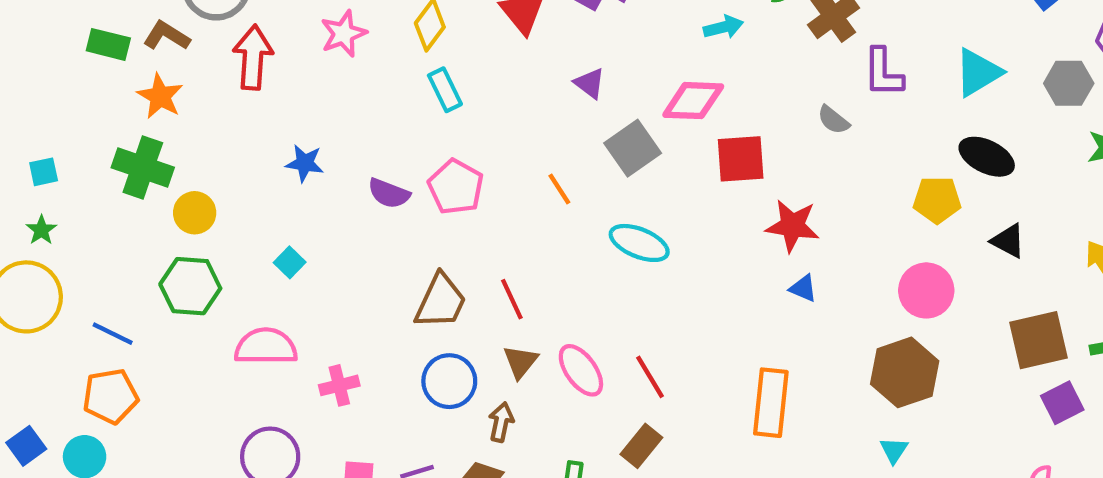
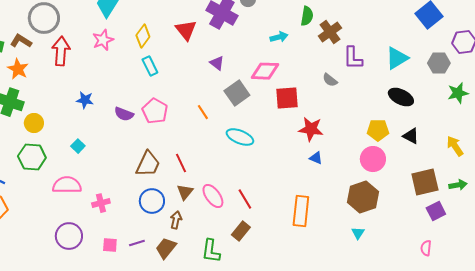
yellow pentagon: (937, 200) -> (378, 130), moved

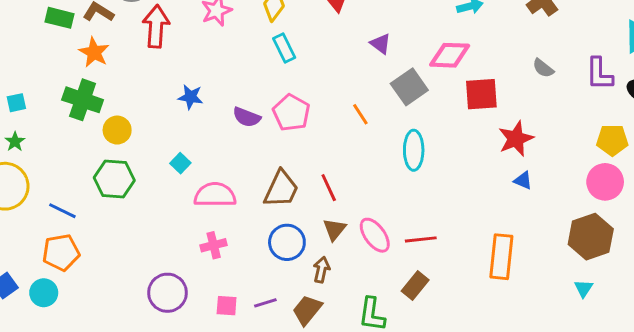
purple L-shape: (353, 58) -> (599, 74), moved
red star: (311, 129) -> (516, 139), turned -30
cyan ellipse: (240, 137) -> (414, 150), turned 68
pink semicircle: (67, 185) -> (215, 195), moved
red line: (245, 199) -> (421, 239), turned -65

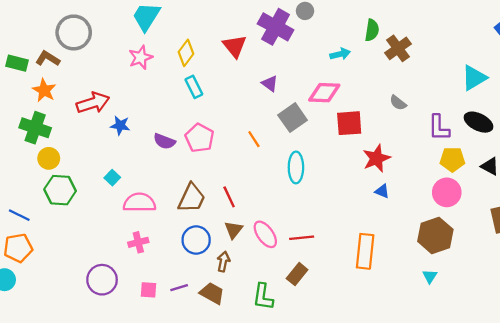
red arrow: (156, 26) -> (93, 103), moved, turned 68
purple L-shape: (599, 74) -> (439, 128), moved
yellow circle: (117, 130) -> (49, 158), moved
brown trapezoid: (307, 310) -> (212, 293), turned 80

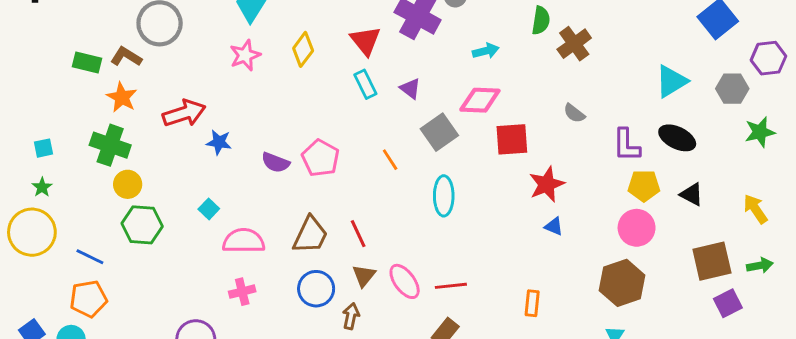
cyan arrow: (340, 54) -> (486, 51), moved
cyan rectangle: (194, 87) -> (365, 84), moved
orange rectangle: (365, 251) -> (532, 303), size x0.6

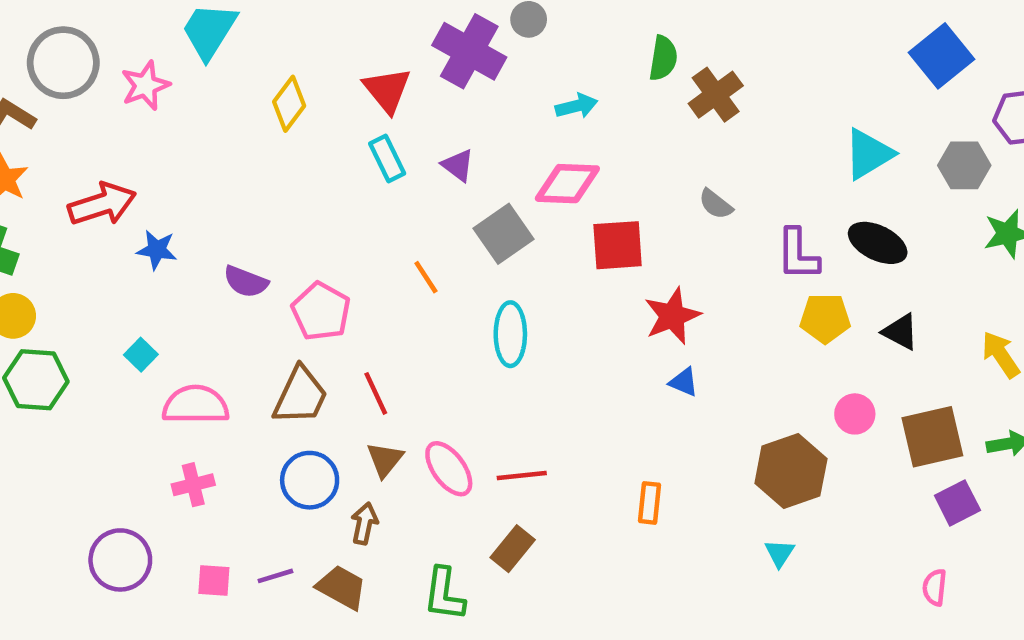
pink star: (245, 55) -> (145, 86), moved
pink pentagon: (320, 158) -> (321, 311), moved
pink circle: (637, 228) -> (855, 414), moved, size x0.7

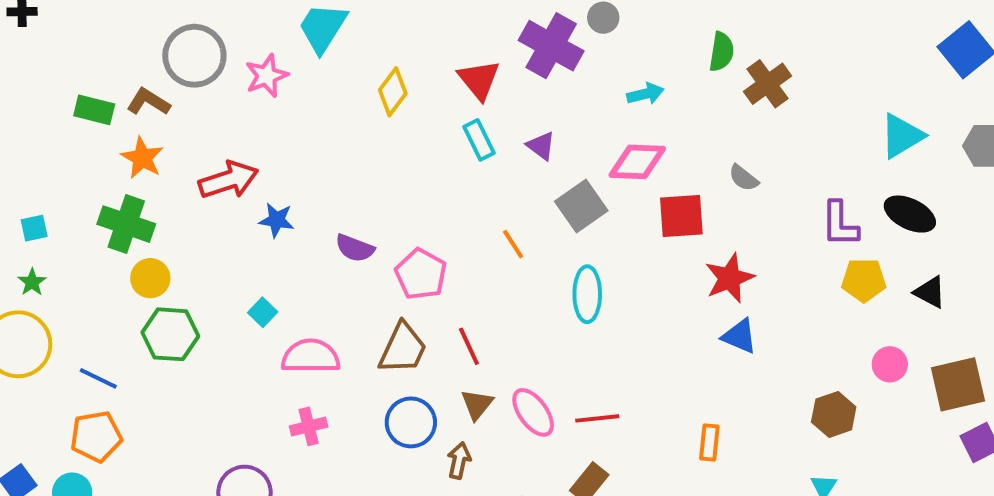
gray semicircle: (716, 204) -> (744, 178), moved
blue triangle: (684, 382) -> (740, 336), size x1.4
brown hexagon: (791, 471) -> (834, 414), size x0.7

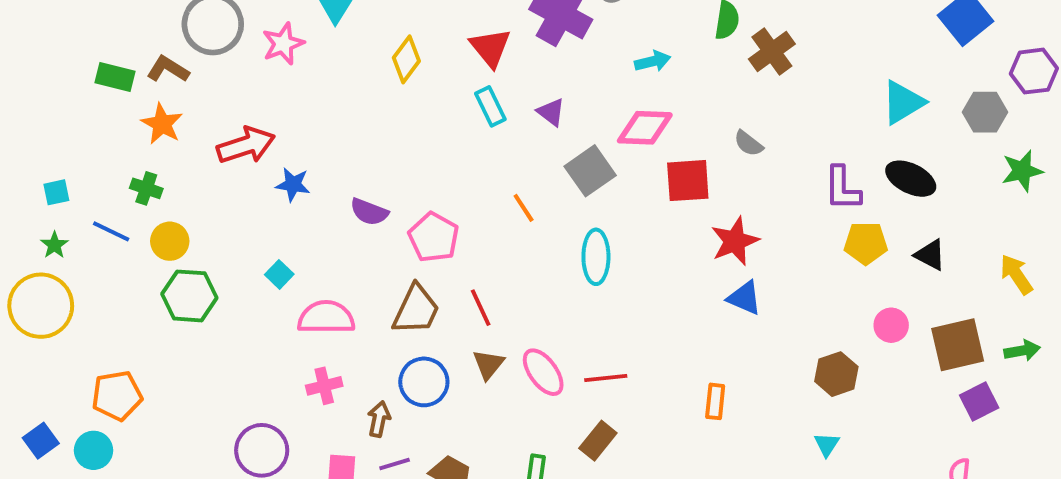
green cross: (126, 224) -> (146, 188), size x0.6
blue line: (98, 378) -> (111, 231), moved
brown arrow: (459, 461) -> (379, 419), moved

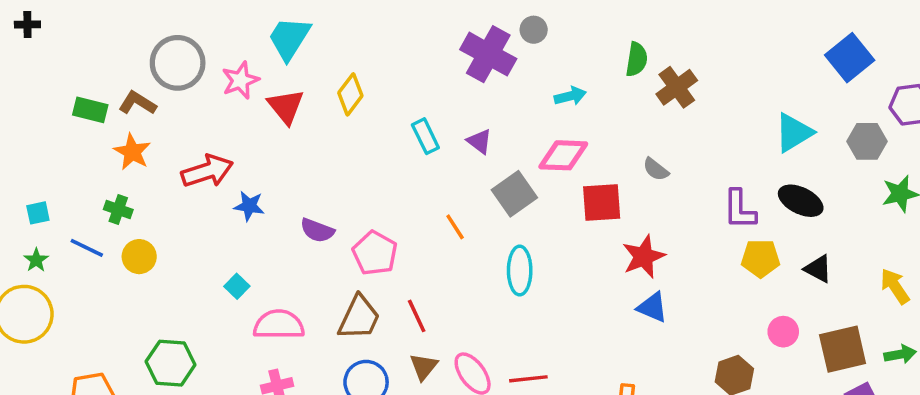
red triangle: (490, 48) -> (286, 106), moved
green hexagon: (189, 296) -> (171, 363), moved

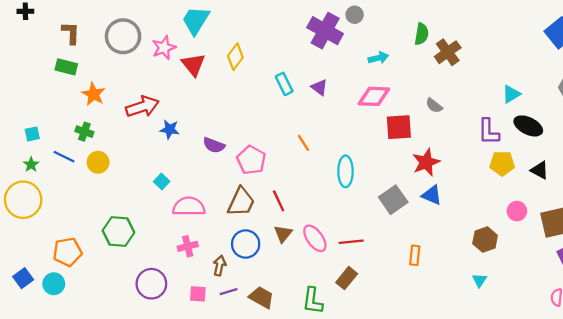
brown L-shape: (137, 103) -> (71, 33), moved, turned 60
cyan triangle: (794, 133) -> (511, 94), moved, size x0.7
gray square: (514, 194) -> (393, 200), moved

